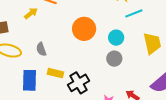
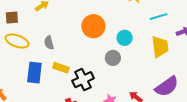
cyan line: (134, 13) -> (158, 17), moved
gray circle: (114, 59) -> (113, 58), moved

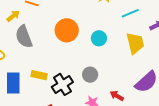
gray semicircle: (49, 43) -> (24, 37), moved, size x1.6
gray circle: (113, 58) -> (90, 75), moved

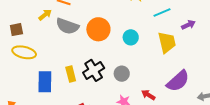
gray semicircle: (24, 37) -> (67, 26), moved, turned -50
yellow rectangle: (39, 75) -> (71, 74), turned 63
black cross: (62, 84) -> (94, 70), moved

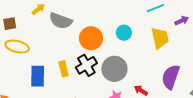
orange circle: (98, 29) -> (91, 38), moved
gray circle: (122, 74) -> (114, 69), size x1.6
purple semicircle: (178, 81) -> (171, 77), turned 150

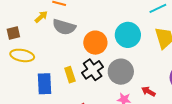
cyan circle: (124, 33) -> (128, 35), size x1.6

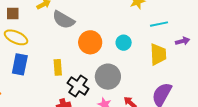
cyan circle: (128, 35) -> (124, 43), size x0.6
black cross: (93, 70) -> (78, 86), moved, turned -35
blue rectangle: (45, 84) -> (20, 64), moved

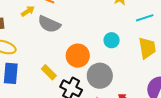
orange circle: (90, 42) -> (78, 56), moved
yellow rectangle: (58, 67) -> (49, 72), turned -35

